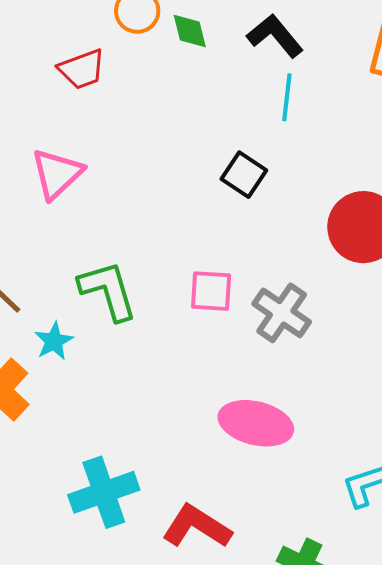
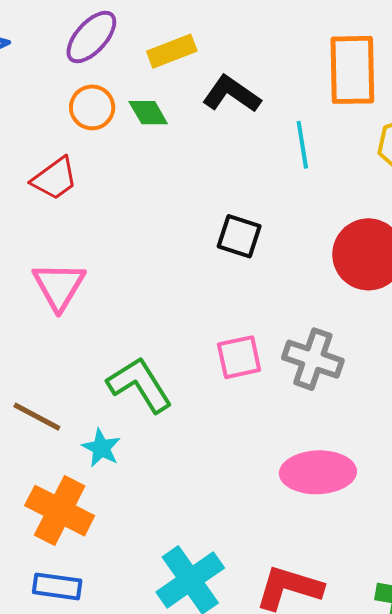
cyan line: (287, 97) -> (302, 145), moved

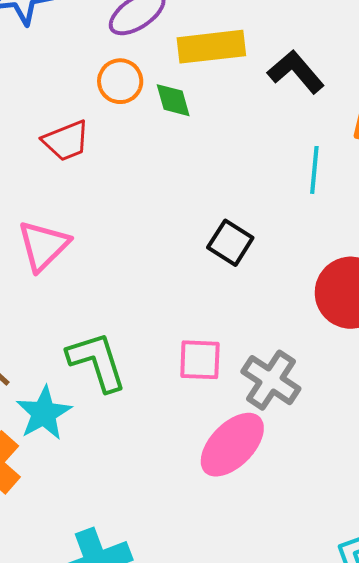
yellow rectangle: (172, 51) -> (211, 47), size x1.4
black L-shape: (232, 94) -> (296, 72), moved
cyan star: (101, 448) -> (44, 413), size x1.4
pink ellipse: (318, 472) -> (232, 445), moved, turned -58

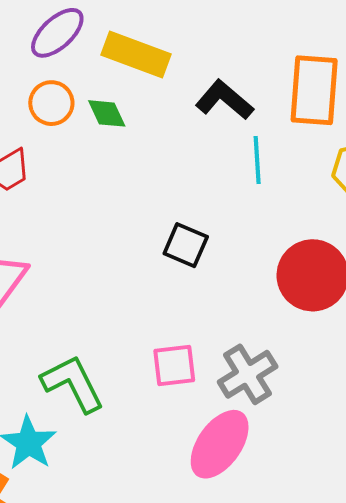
yellow rectangle: (211, 47) -> (136, 55), turned 36
black L-shape: (296, 72) -> (224, 100), moved
gray cross: (271, 380) -> (248, 374), turned 34

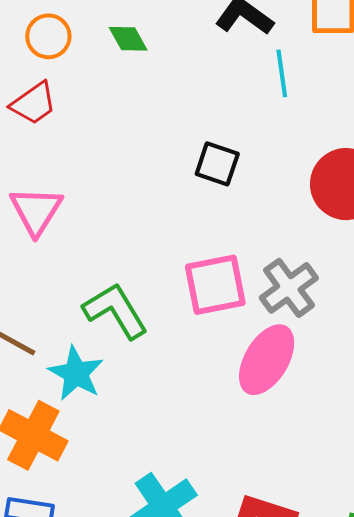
orange circle: (51, 103) -> (48, 36), moved
pink square: (174, 366) -> (215, 285), size x1.4

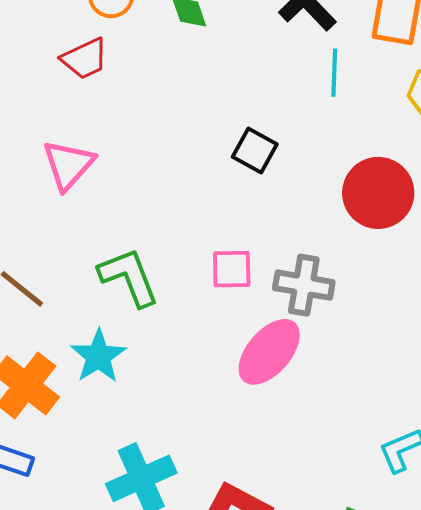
pink square: (215, 285) -> (232, 269), size x0.7
gray cross: (289, 288) -> (304, 285), turned 36
cyan star: (76, 373) -> (98, 356), moved

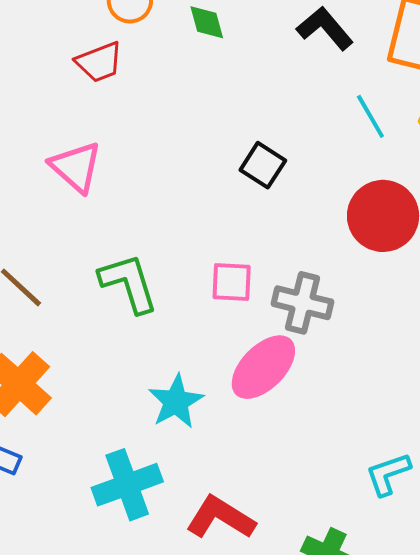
cyan line: (334, 73) -> (370, 116), moved, turned -36
pink triangle: (68, 165) -> (76, 167), turned -34
cyan star: (98, 356) -> (176, 402), moved

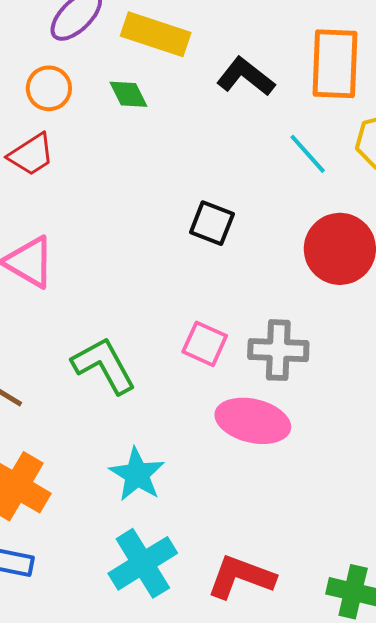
pink square: (232, 282) -> (205, 344), turned 33
pink ellipse: (263, 367) -> (253, 421), turned 70
cyan star: (176, 402) -> (137, 474), moved

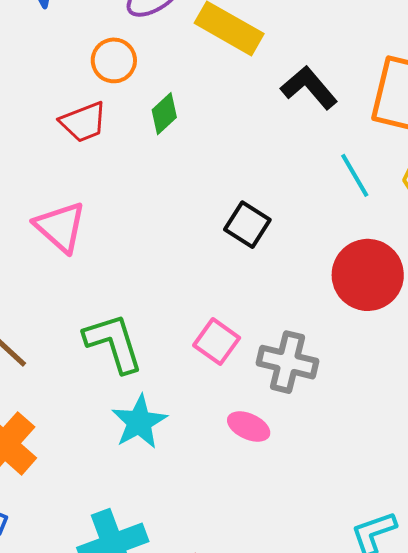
green diamond: (128, 94) -> (164, 114), moved, turned 63
pink ellipse: (253, 421) -> (249, 427), size x0.6
cyan star: (137, 474) -> (139, 422), moved

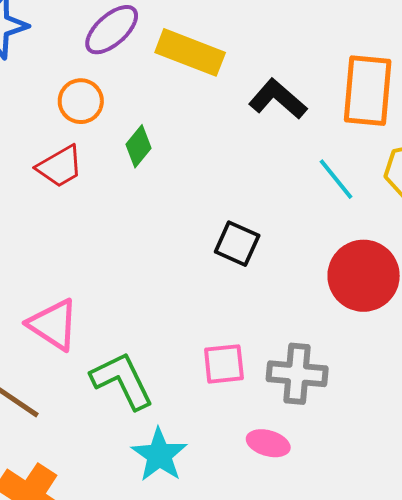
pink triangle: (60, 227) -> (53, 325), moved
pink square: (217, 342) -> (224, 364), turned -33

